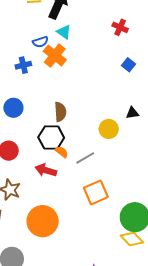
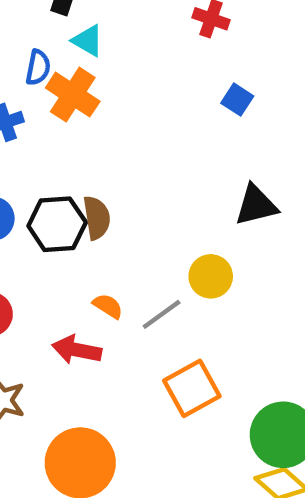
blue semicircle: (40, 42) -> (38, 67), turned -56
black triangle: (132, 113) -> (256, 205), size x1.5
yellow circle: (109, 129) -> (211, 276), moved
black hexagon: (51, 137) -> (57, 224), moved

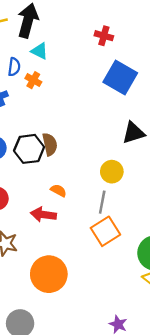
orange cross: (73, 95) -> (33, 80), size x0.6
blue square: (237, 100) -> (120, 78), size x2.0
gray line: (162, 314) -> (102, 202), moved, turned -40

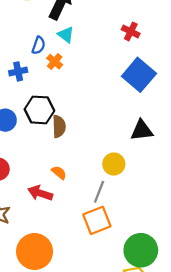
black hexagon: (29, 149) -> (39, 110), moved

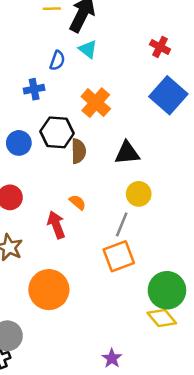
orange cross: (55, 62) -> (96, 103), moved, size x1.6
black triangle: (142, 130) -> (127, 153), moved
red arrow: (40, 193) -> (56, 225), turned 50

